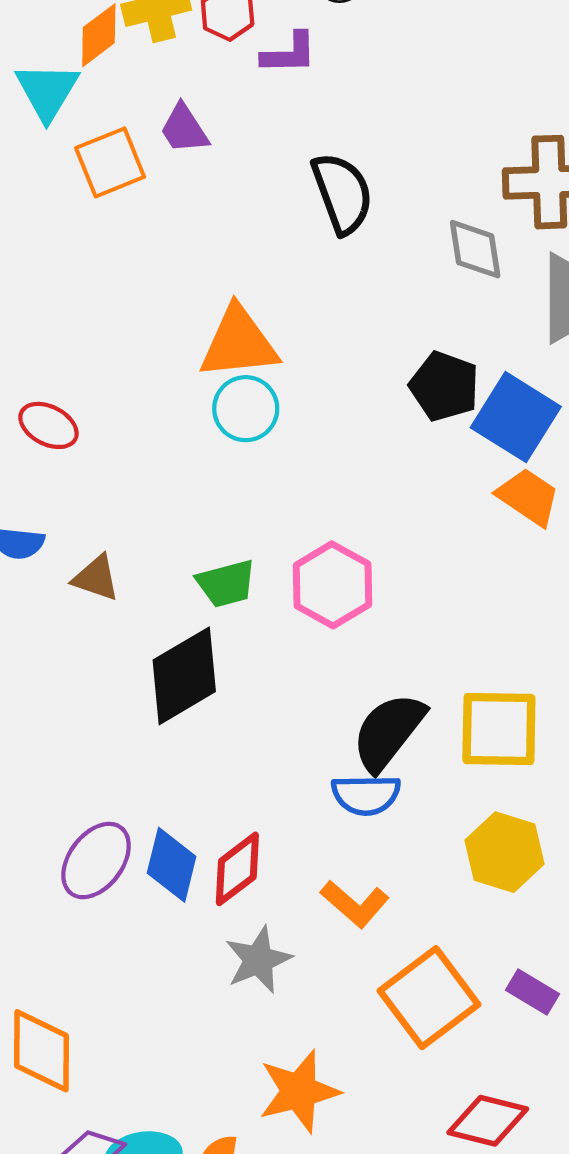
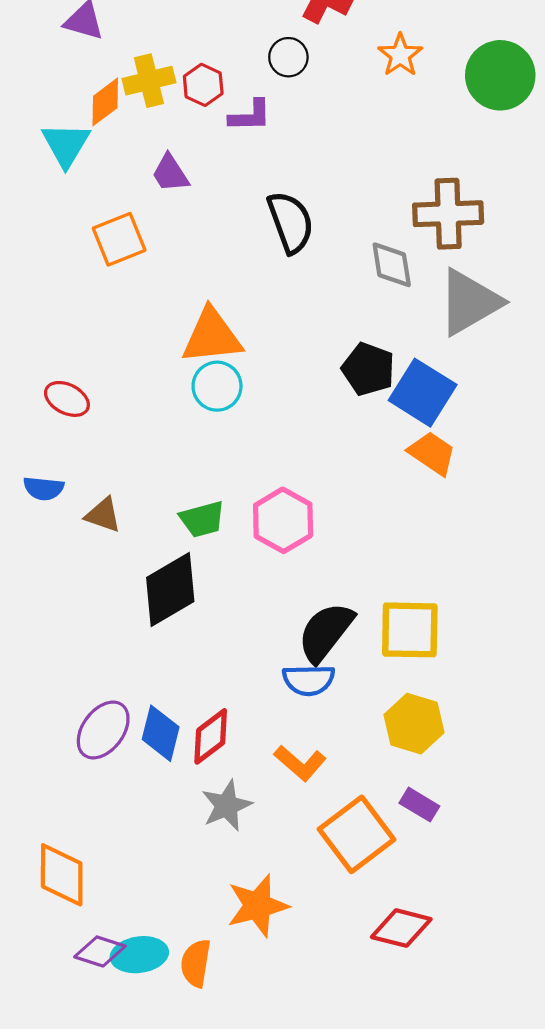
orange square: (110, 162) -> (119, 239), moved
purple rectangle: (532, 992) -> (419, 805), moved

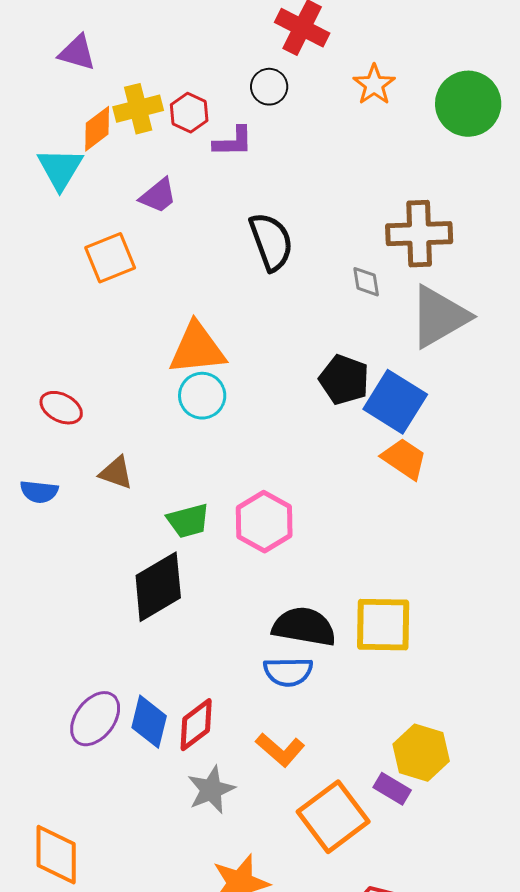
purple trapezoid: (170, 173) -> (158, 196), turned -96
gray diamond: (392, 265) -> (366, 282), size x0.7
brown triangle: (103, 515) -> (116, 473), moved
black semicircle: (326, 632) -> (304, 627), turned 62
yellow hexagon: (414, 724) -> (421, 753), moved

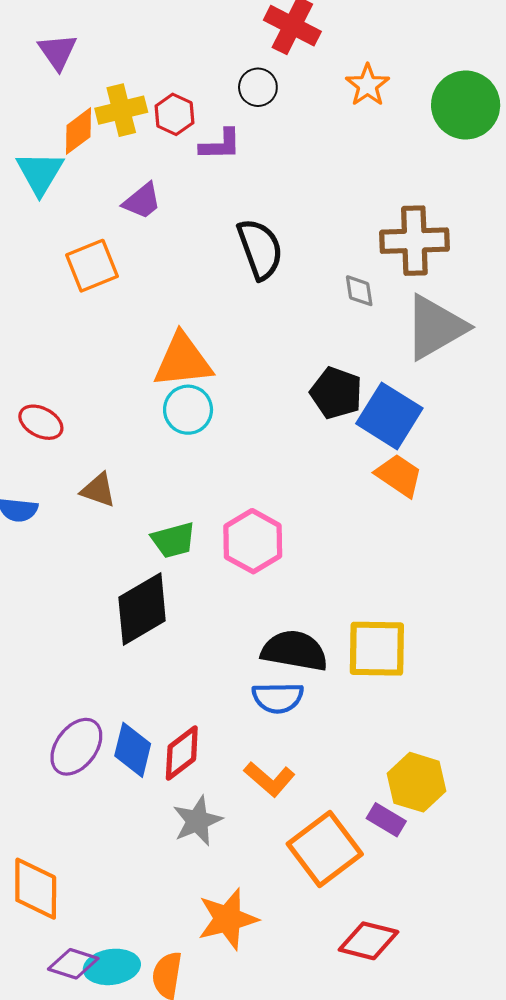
purple triangle: (77, 53) -> (58, 52), turned 39

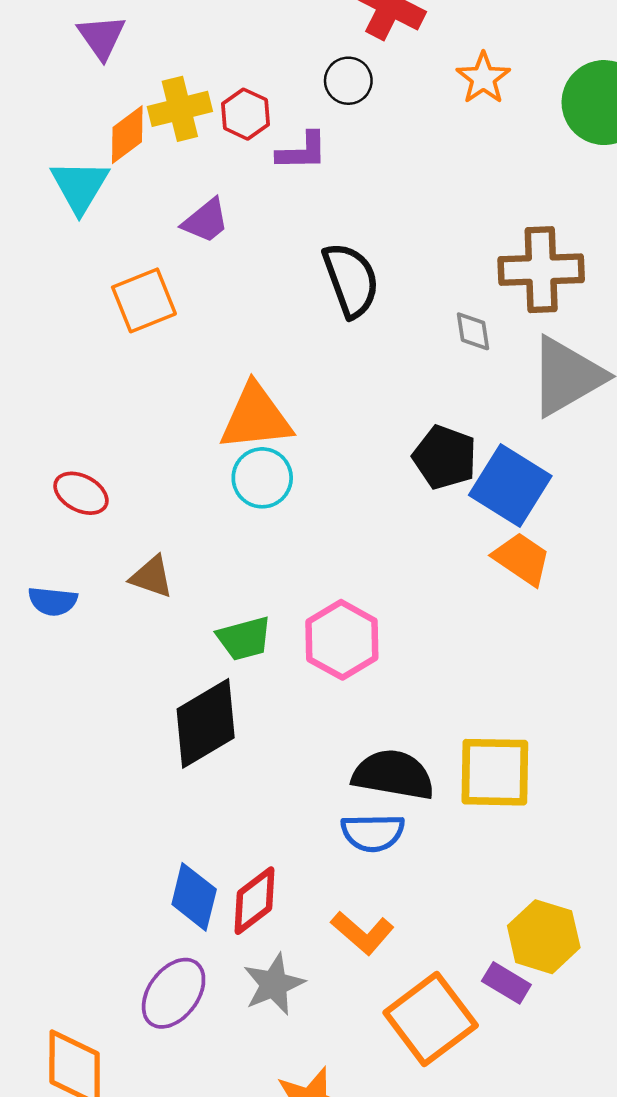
purple ellipse: (76, 747) -> (174, 993), moved

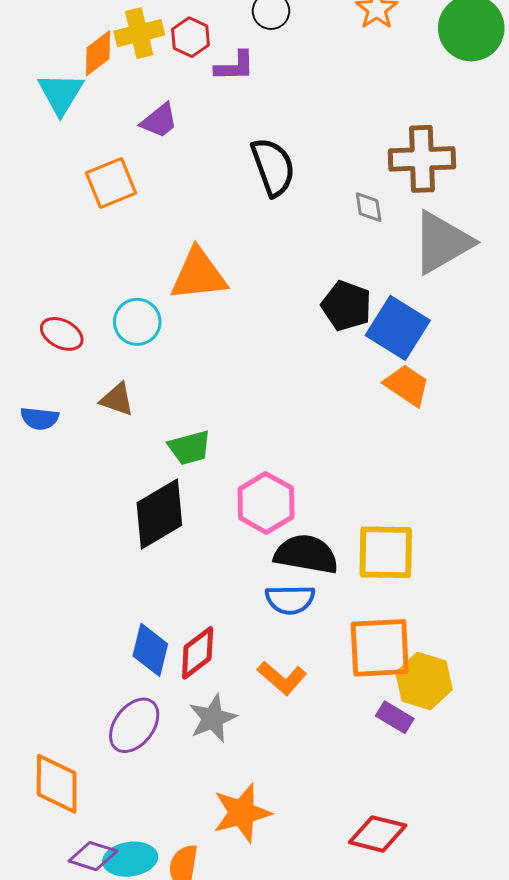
cyan circle: (262, 478) -> (137, 322), moved
pink hexagon: (342, 640) -> (266, 503), moved
orange square: (431, 1019) -> (380, 648), moved, turned 34

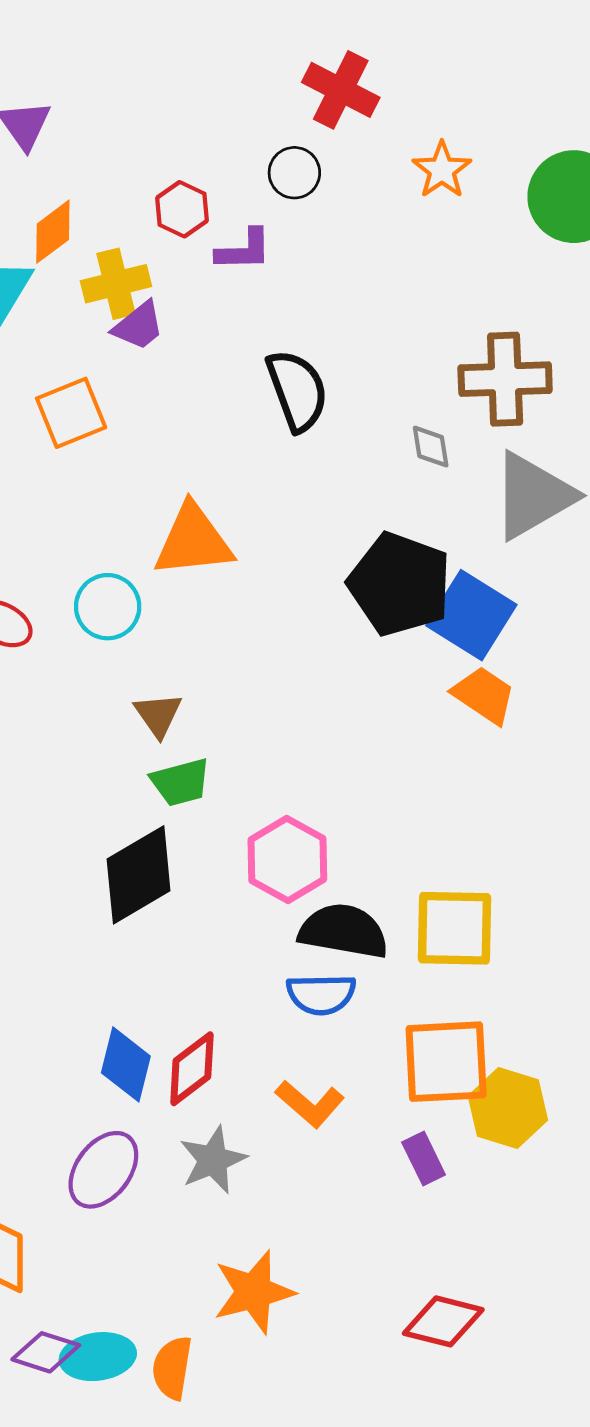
yellow cross: (139, 33) -> (116, 284), moved
black pentagon: (346, 306) -> (400, 584), size x1.5
brown triangle: (117, 399) -> (158, 715), moved, turned 36
purple rectangle: (395, 717) -> (424, 1159), moved, turned 33

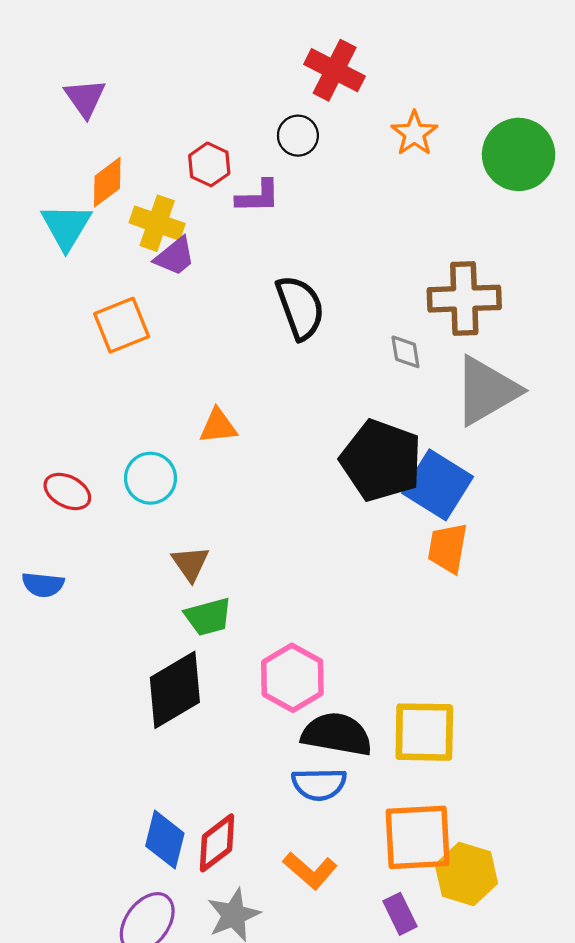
yellow cross: (116, 284) -> (157, 223), turned 33
orange triangle: (193, 541) -> (218, 426), size x0.6
orange trapezoid: (484, 695) -> (448, 548), turned -114

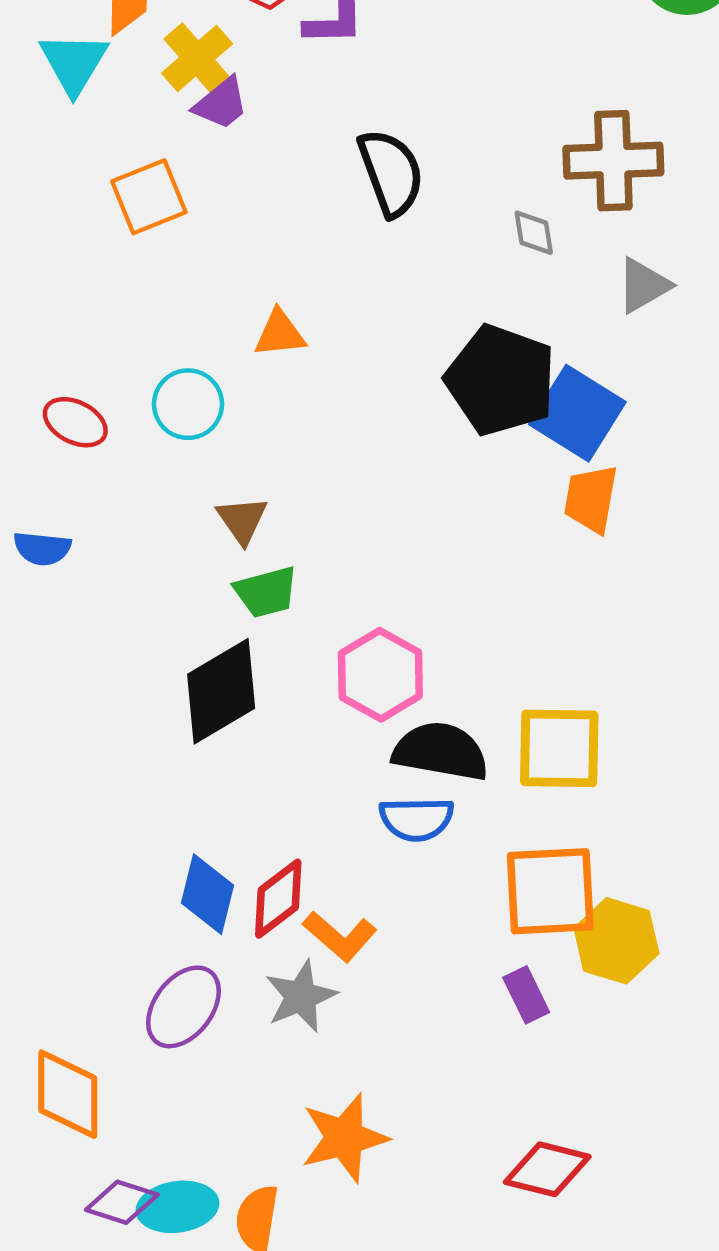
yellow cross: (157, 223) -> (197, 58), turned 30
gray triangle: (486, 391) -> (643, 285), size x0.6
orange L-shape: (310, 871) -> (340, 936), moved

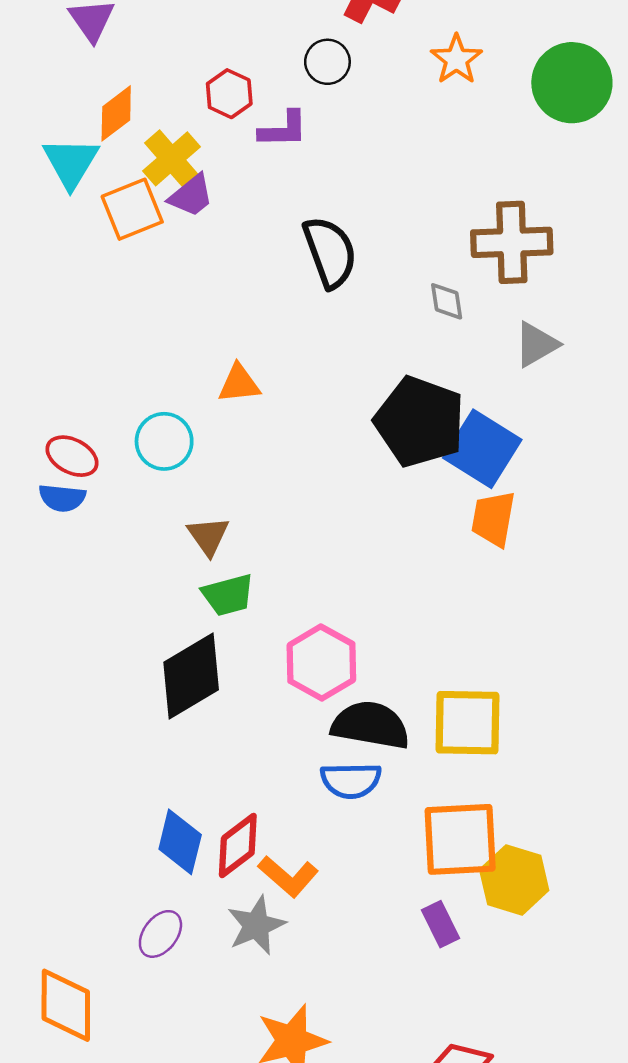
orange square: (149, 197) -> (132, 209), moved
blue semicircle: (42, 548) -> (62, 498), moved
purple ellipse: (183, 1007) -> (160, 934), size x0.7

